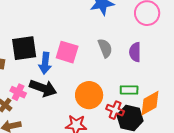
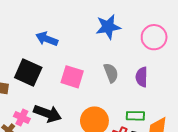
black square: (24, 48) -> (28, 73), turned 32
blue arrow: (45, 63) -> (47, 39), moved, turned 105

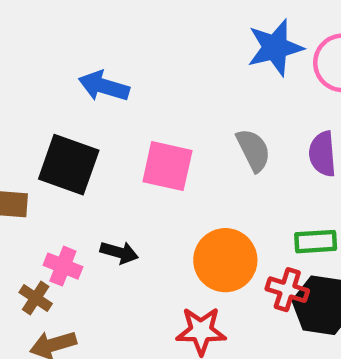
blue star: (108, 27) -> (275, 48), moved
black arrow: (47, 113) -> (119, 252), size x0.6

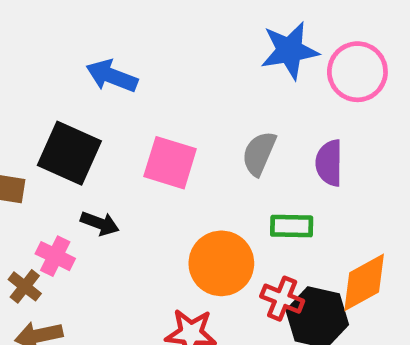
gray semicircle: (253, 150) -> (259, 153), turned -135
green rectangle: (316, 242) -> (292, 226), moved
black arrow: (119, 252) -> (100, 223), moved

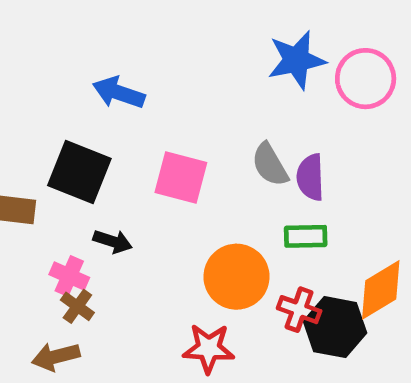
gray semicircle: (259, 153) -> (270, 165), turned -51
purple semicircle: (329, 163) -> (310, 177), moved
brown cross: (25, 286) -> (77, 306), moved

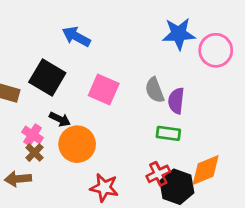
orange circle: (236, 277) -> (77, 144), moved
red cross: (299, 310) -> (158, 174), turned 35

